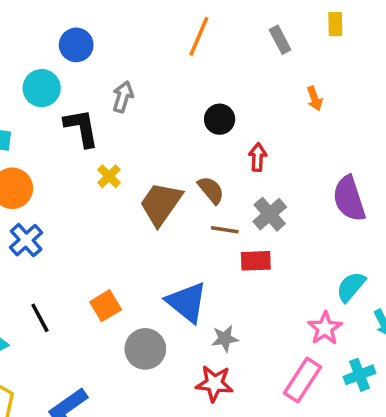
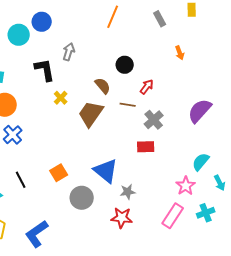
cyan circle: (42, 88) -> (19, 35), moved
red arrow: (258, 157) -> (147, 87), turned 35
brown semicircle: (211, 190) -> (103, 86), moved
purple semicircle: (349, 199) -> (200, 111), turned 60
brown line: (225, 230) -> (128, 105), moved

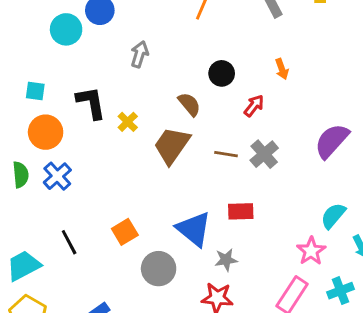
orange arrow: (180, 53) -> (282, 69), moved
black L-shape: (45, 70) -> (91, 103), moved
brown line: (128, 105) -> (226, 154), moved
red rectangle: (146, 147) -> (241, 211), moved

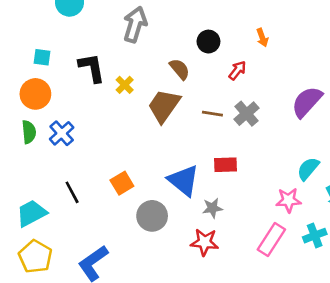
gray arrow: (139, 54) -> (135, 24), size x1.5
orange circle: (46, 132) -> (35, 94), moved
pink star: (311, 251) -> (288, 200), turned 30

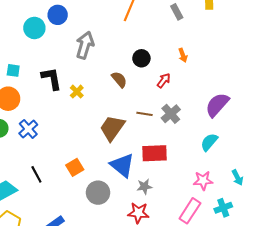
brown trapezoid: (164, 106) -> (112, 128), moved
red rectangle: (226, 165) -> (155, 153), size x1.4
cyan semicircle: (308, 169) -> (209, 142), moved

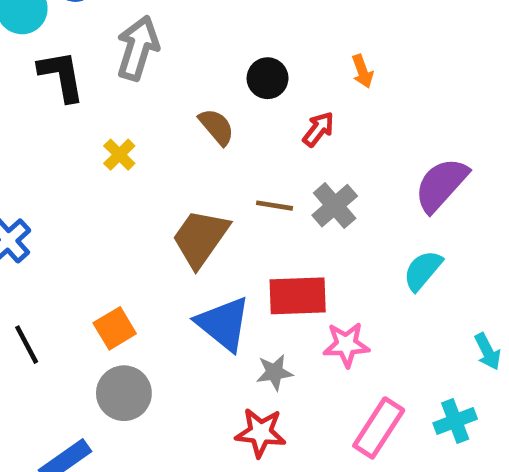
black L-shape: (52, 78) -> (61, 76), moved
pink star: (203, 180) -> (346, 345), moved
gray circle: (98, 193) -> (124, 393), moved

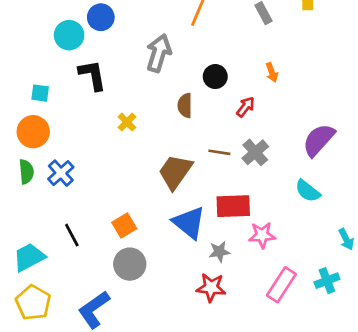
gray arrow: (138, 48) -> (159, 53), moved
brown semicircle: (217, 127) -> (185, 105), turned -140
cyan semicircle: (423, 270) -> (308, 191), turned -92

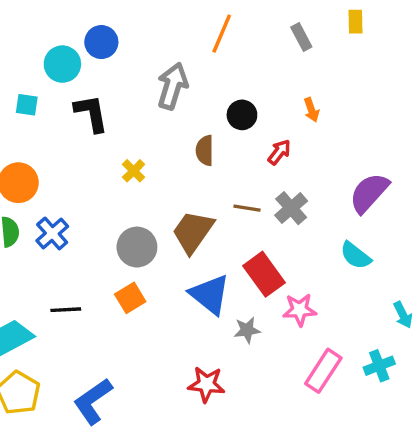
cyan square: (40, 93) -> (27, 105), moved
red rectangle: (233, 206) -> (264, 274), turned 56
black line: (72, 235) -> (66, 310), turned -65
gray circle: (130, 264) -> (137, 247), moved
red star: (211, 287) -> (206, 384), moved

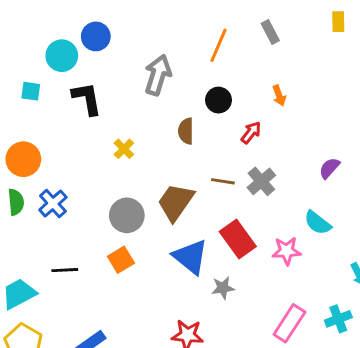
yellow rectangle: (356, 22) -> (338, 22), moved
orange line: (222, 34) -> (219, 45), moved
purple semicircle: (369, 193) -> (329, 168), size x0.6
pink star: (300, 310) -> (287, 251), moved

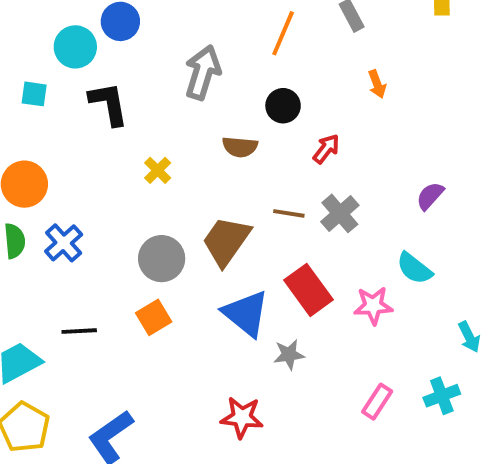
orange arrow: (279, 96) -> (377, 84), moved
brown semicircle: (186, 131) -> (240, 147), turned -85
pink rectangle: (289, 323) -> (377, 402), size x0.7

